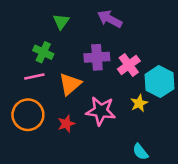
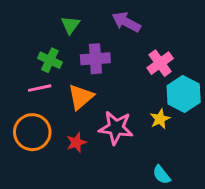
purple cross: (97, 57) -> (95, 59), moved
pink cross: (129, 65) -> (160, 63), moved

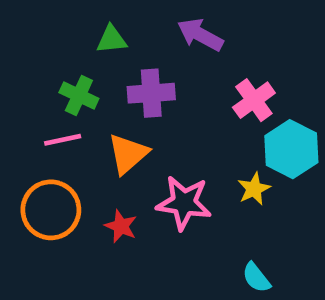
green triangle: (70, 25) -> (112, 39), turned 48
red star: (76, 142) -> (121, 226), turned -30

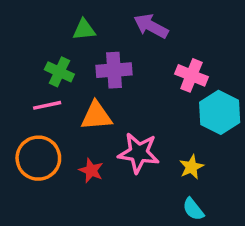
pink cross: (254, 100) -> (191, 75), turned -32
orange triangle: (128, 154) -> (96, 116), turned 36
yellow star: (254, 189) -> (191, 167), moved

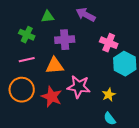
green cross: (59, 72) -> (27, 35), moved
red star: (91, 170) -> (52, 97), size x1.5

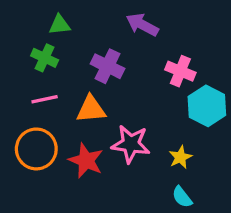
green triangle: (48, 17) -> (59, 25), moved
purple cross: (65, 40) -> (108, 66), turned 30

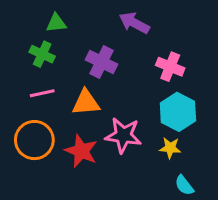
cyan hexagon: (207, 106) -> (178, 112), moved
yellow star: (180, 157) -> (170, 148), turned 30
cyan semicircle: (182, 197) -> (184, 185), moved

